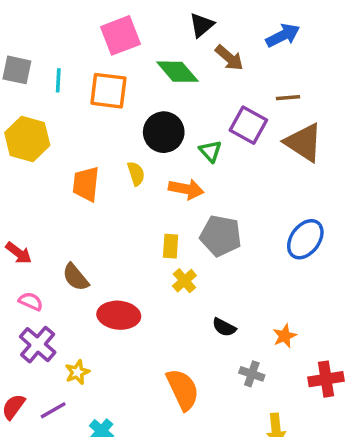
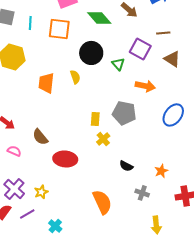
brown triangle: (304, 142) -> (172, 59), size x0.7
orange arrow: (186, 189) -> (145, 86), moved
purple cross: (38, 345) -> (14, 189), moved

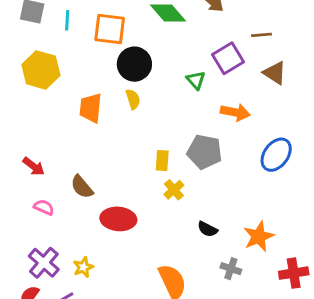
purple square: (140, 49) -> (228, 58), turned 30
black circle: (91, 53) -> (134, 64), moved
orange star: (161, 171) -> (259, 236), size x1.5

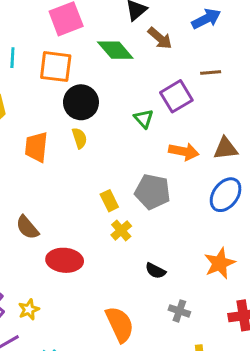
brown triangle: (275, 73) -> (226, 148), moved, turned -40
yellow rectangle: (162, 161) -> (109, 201), turned -30
orange star: (259, 236) -> (220, 263), moved

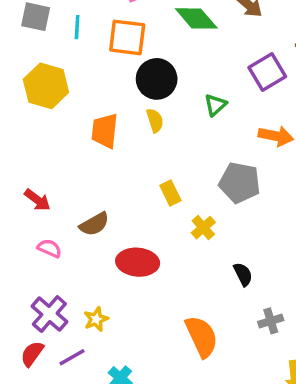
green triangle: (144, 119) -> (215, 105), moved, turned 30
yellow rectangle: (109, 201) -> (170, 193), moved
brown semicircle: (27, 227) -> (94, 224), turned -80
black semicircle: (156, 271) -> (243, 274), turned -144
gray cross: (179, 311) -> (271, 321), turned -36

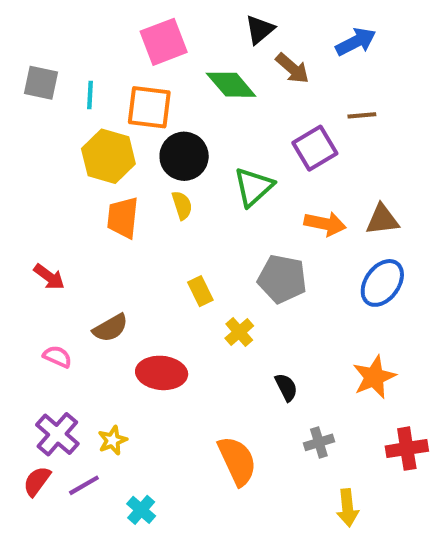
yellow hexagon: (46, 86) -> (108, 156), moved
green triangle: (215, 105) -> (254, 187), size x1.5
red arrow: (37, 200) -> (49, 277), moved

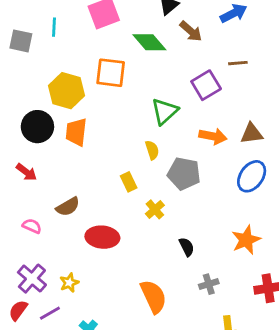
cyan line: (90, 95) -> (54, 27), moved
orange square: (149, 107) -> (111, 73), moved
black circle: (184, 156) -> (37, 127), moved
yellow semicircle: (182, 205) -> (152, 150), moved

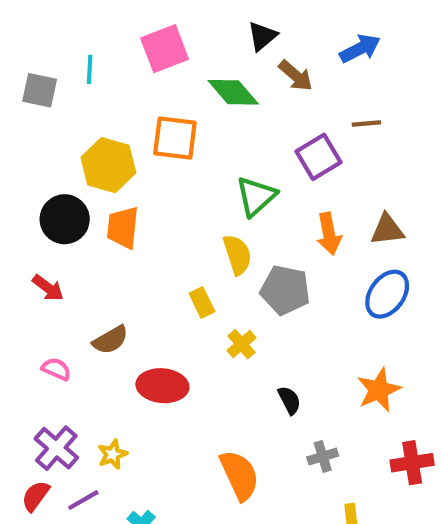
orange arrow: (213, 136) -> (329, 234), turned 68
yellow semicircle: (152, 150) -> (237, 255), size x1.4

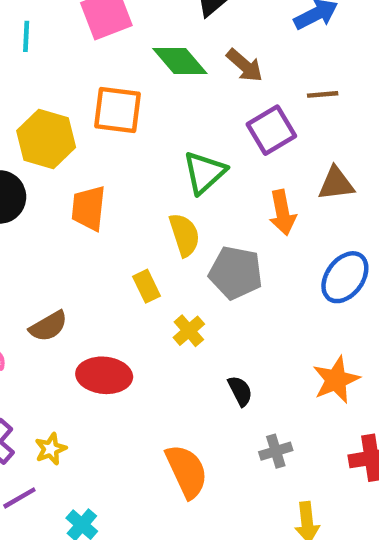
brown arrow: (296, 76) -> (245, 65), moved
orange trapezoid: (123, 228) -> (89, 208), moved
brown triangle: (387, 230) -> (336, 184), moved

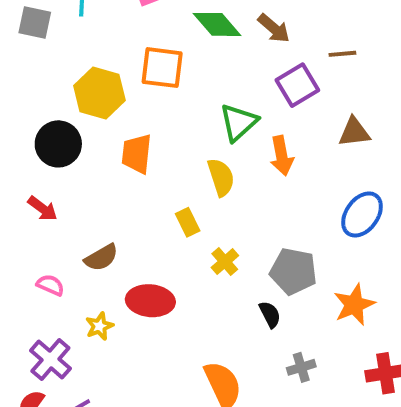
orange arrow: (282, 213) -> (282, 156), moved
gray pentagon: (236, 273) -> (293, 271), moved
yellow star: (51, 449) -> (99, 326), moved

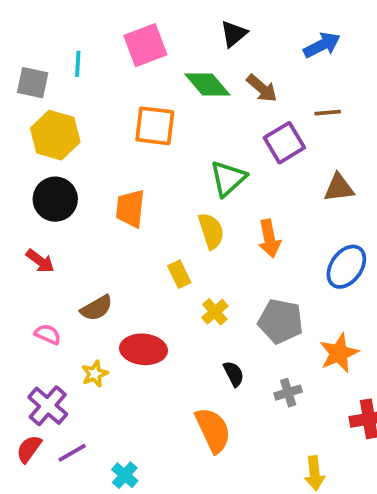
yellow hexagon: (99, 93) -> (55, 135), moved
orange arrow: (282, 156) -> (269, 239), moved
black semicircle: (270, 314) -> (234, 374), moved
gray cross: (301, 367) -> (288, 393), moved

